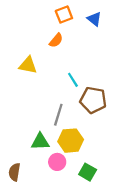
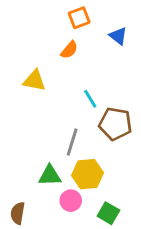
blue triangle: (94, 19) -> (118, 36), moved

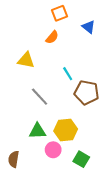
gray line: (72, 142) -> (40, 97), moved, turned -60

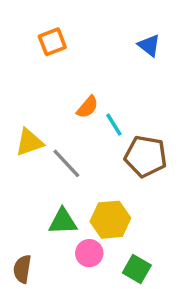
orange square: (59, 13) -> (52, 42), moved
orange semicircle: (52, 37) -> (88, 107), moved
yellow triangle: (26, 60) -> (29, 142), moved, turned -30

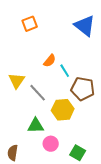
blue triangle: (149, 45) -> (85, 26), size x1.6
yellow triangle: (29, 142) -> (17, 81), turned -36
yellow hexagon: (110, 220) -> (63, 110), moved

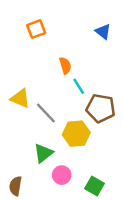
blue triangle: (85, 26) -> (103, 32), size x0.6
orange semicircle: (50, 61) -> (65, 66), moved, turned -56
yellow triangle: (17, 81) -> (20, 98), turned -42
green triangle: (36, 126) -> (43, 153), turned -36

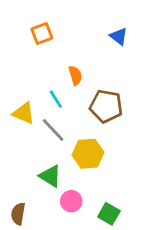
cyan line: (79, 86) -> (56, 99), moved
brown pentagon: (101, 108) -> (106, 106), moved
green triangle: (43, 153) -> (50, 176), turned -50

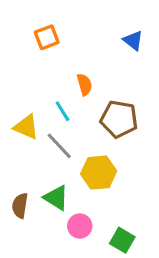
brown semicircle: (18, 214) -> (20, 206), moved

